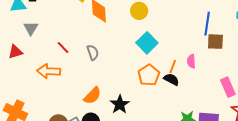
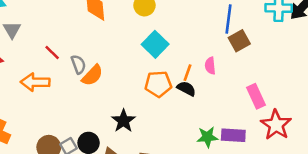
brown square: (215, 42) -> (239, 41), turned -30
gray semicircle: (93, 52) -> (78, 64), moved
orange pentagon: (149, 75) -> (158, 84), turned 30
orange semicircle: (92, 96) -> (92, 75), moved

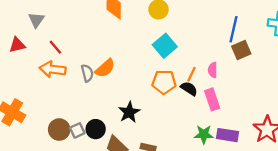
red line: (52, 53) -> (55, 47), moved
gray semicircle: (78, 64) -> (87, 73), moved
pink rectangle: (256, 96) -> (212, 99), moved

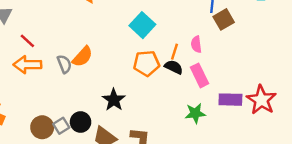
purple rectangle: (227, 135) -> (230, 100), moved

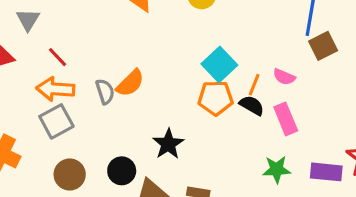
cyan square: (142, 25) -> (219, 64), moved
pink semicircle: (196, 44) -> (284, 77), turned -63
purple rectangle: (230, 100) -> (326, 172), moved
gray square: (61, 126) -> (56, 121), moved, size x1.5

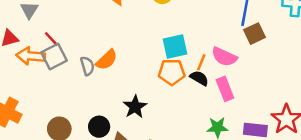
cyan square: (219, 64) -> (175, 47), turned 30
pink semicircle: (284, 77) -> (224, 57), size x1.5
orange arrow: (55, 89) -> (31, 56), moved
gray square: (56, 121) -> (54, 57), moved

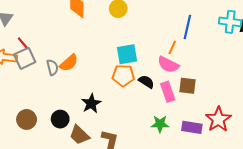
brown square: (255, 34) -> (188, 86), moved, turned 30
orange line: (201, 62) -> (172, 47), moved

